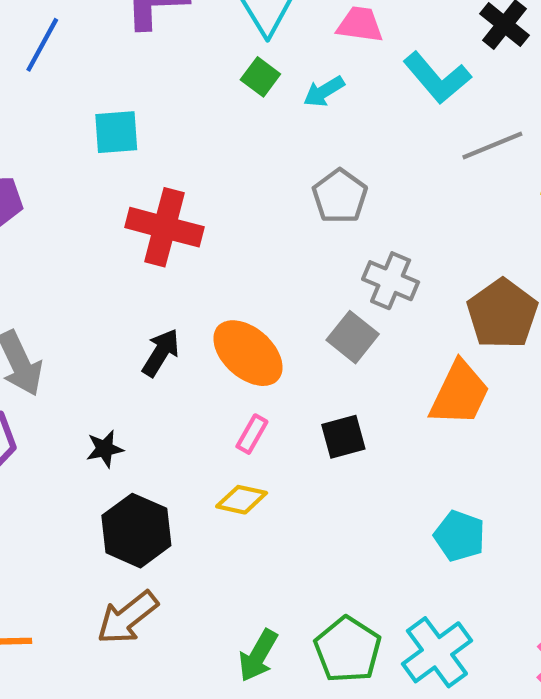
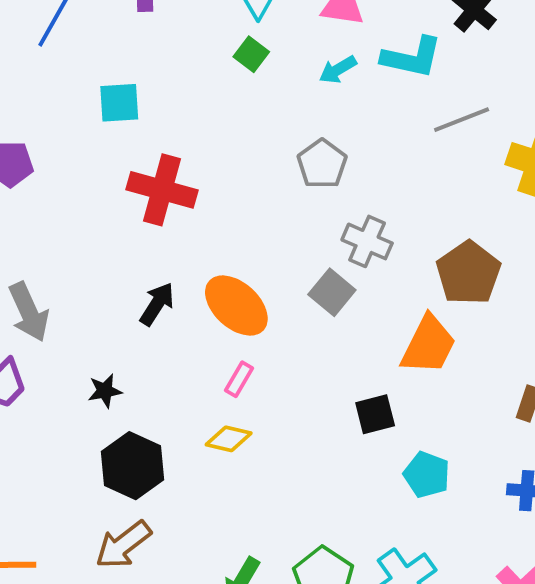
cyan L-shape: (437, 78) -> (412, 57), turned -38
cyan arrow: (324, 92) -> (338, 70), moved
black square: (343, 437) -> (375, 414), moved

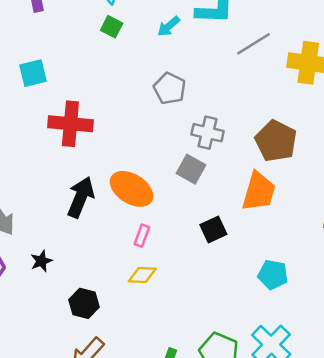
black arrow: (157, 304) -> (81, 197), size x1.4
black star: (105, 391) -> (41, 261), moved
black square: (375, 414) -> (213, 230), moved
black hexagon: (133, 466) -> (84, 303), size x0.7

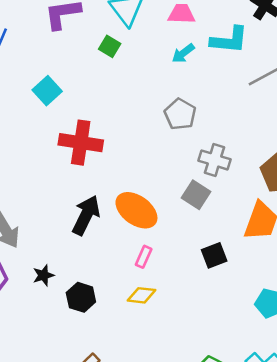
green square: (112, 27) -> (110, 46), moved
cyan square: (33, 73) -> (47, 91), turned -32
black hexagon: (84, 303) -> (81, 297), moved

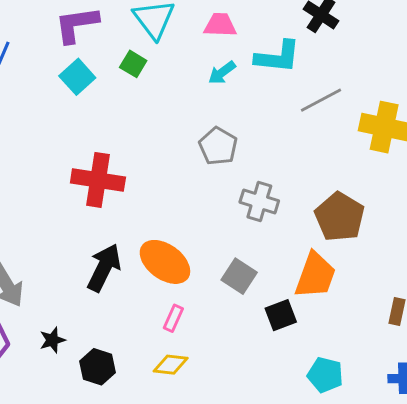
cyan square: (47, 91) -> (77, 77), moved
gray square: (196, 195) -> (239, 276), moved
black square: (214, 255) -> (281, 315), moved

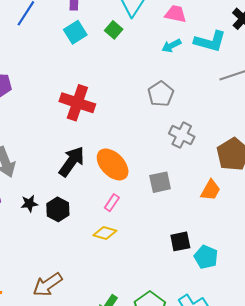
orange trapezoid: (315, 275) -> (211, 190), size x0.7
gray square: (239, 276) -> (160, 182), turned 35
black square: (281, 315) -> (180, 241), moved
black hexagon: (98, 367) -> (58, 209), moved

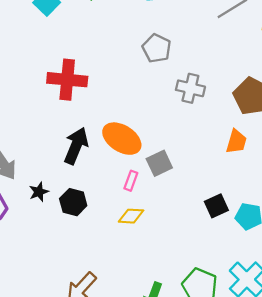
gray square: (160, 182) -> (159, 163), moved
black star: (29, 204) -> (39, 192), moved

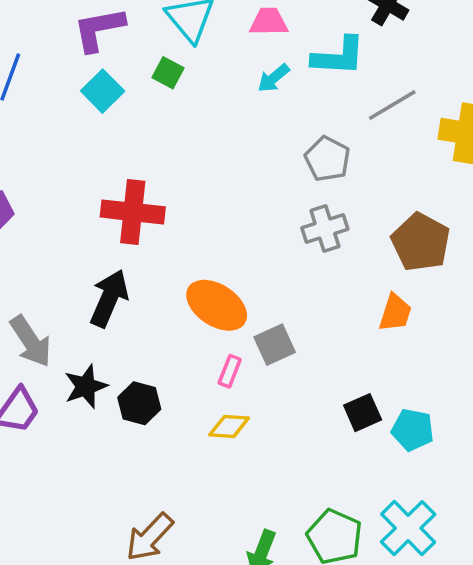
gray pentagon: (157, 48) -> (327, 159), moved
gray cross: (190, 88) -> (325, 229), turned -32
black arrow: (76, 146) -> (109, 298), moved
black star: (39, 192) -> (86, 386), size x1.4

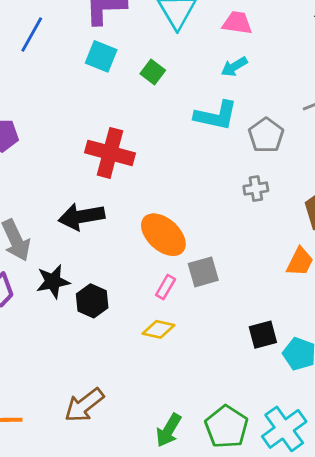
cyan L-shape: (338, 56) -> (216, 116), moved
green square: (168, 73) -> (153, 72), moved
cyan square: (103, 91) -> (101, 56), turned -32
gray cross: (325, 229) -> (256, 189), size x0.7
black arrow: (109, 298) -> (81, 217), turned -132

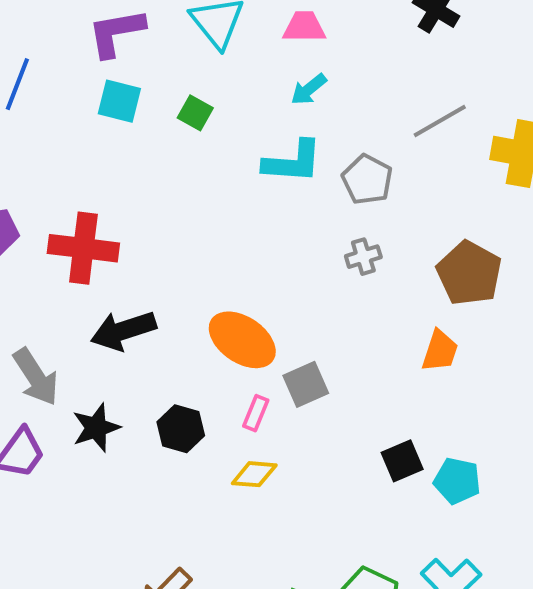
red cross: (110, 153) -> (83, 248), moved
black hexagon: (92, 301) -> (181, 429), moved

